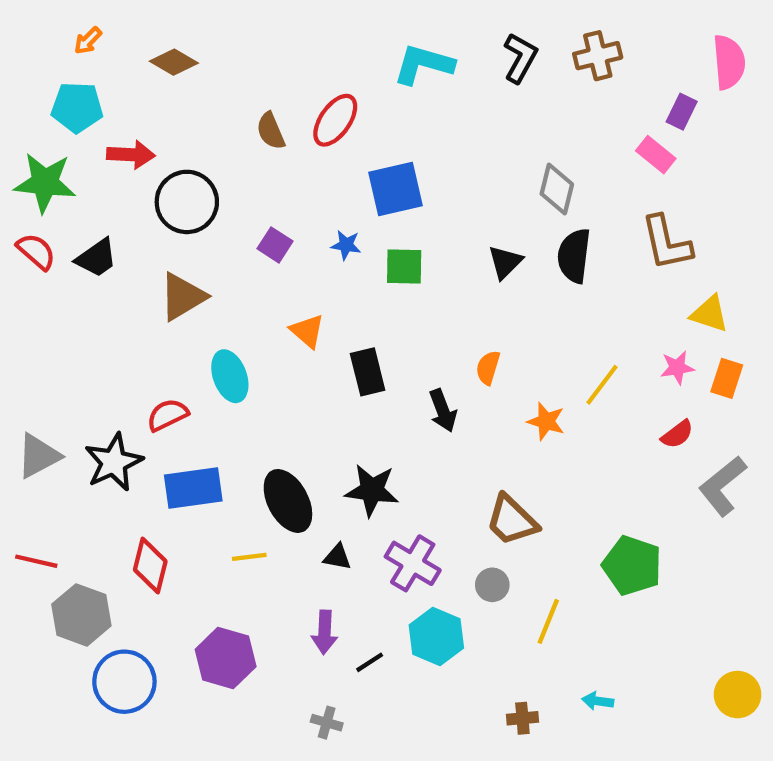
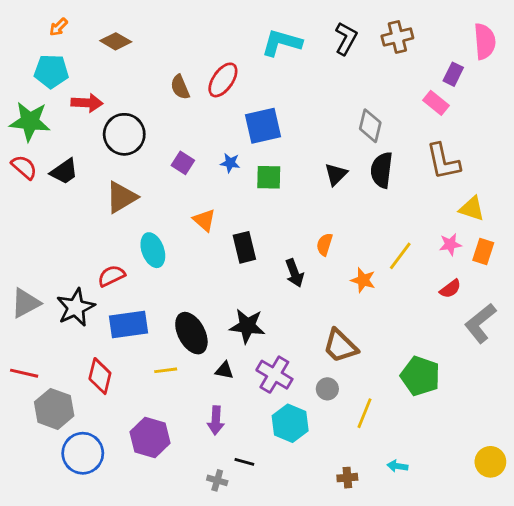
black line: (370, 662) -> (244, 462), moved, turned 48

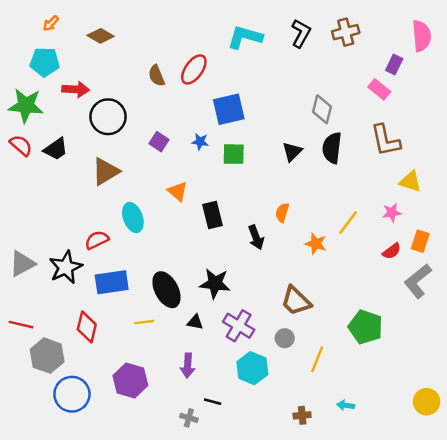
orange rectangle: (483, 252) -> (420, 241), moved

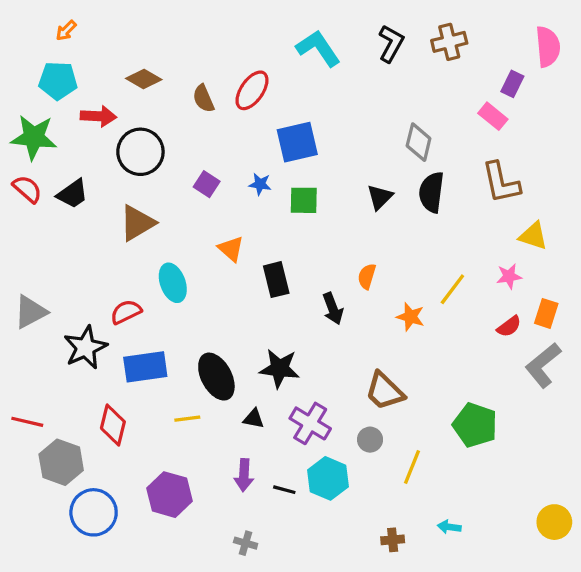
brown diamond: (101, 36) -> (144, 79), moved
cyan L-shape: (245, 37) -> (318, 48), turned 40
gray triangle: (22, 264) -> (30, 312), moved
black line: (213, 402) -> (284, 490), moved

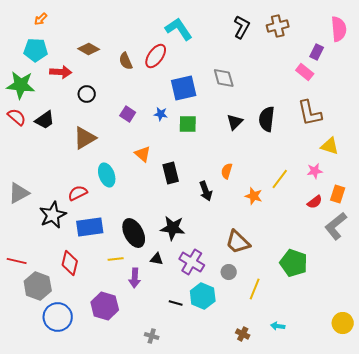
cyan L-shape: (318, 48) -> (179, 29), moved
gray diamond: (419, 142) -> (224, 78), moved, turned -30
black circle: (140, 152) -> (87, 94), size x0.6
purple arrow: (244, 475) -> (135, 278), moved
brown cross: (393, 540) -> (243, 334), turned 32

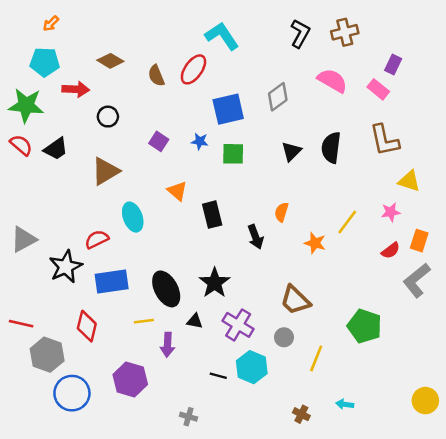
pink semicircle: (339, 29) -> (332, 81), moved, turned -55
gray diamond: (224, 78) -> (278, 97), turned 70
black star: (173, 228) -> (215, 283), turned 30

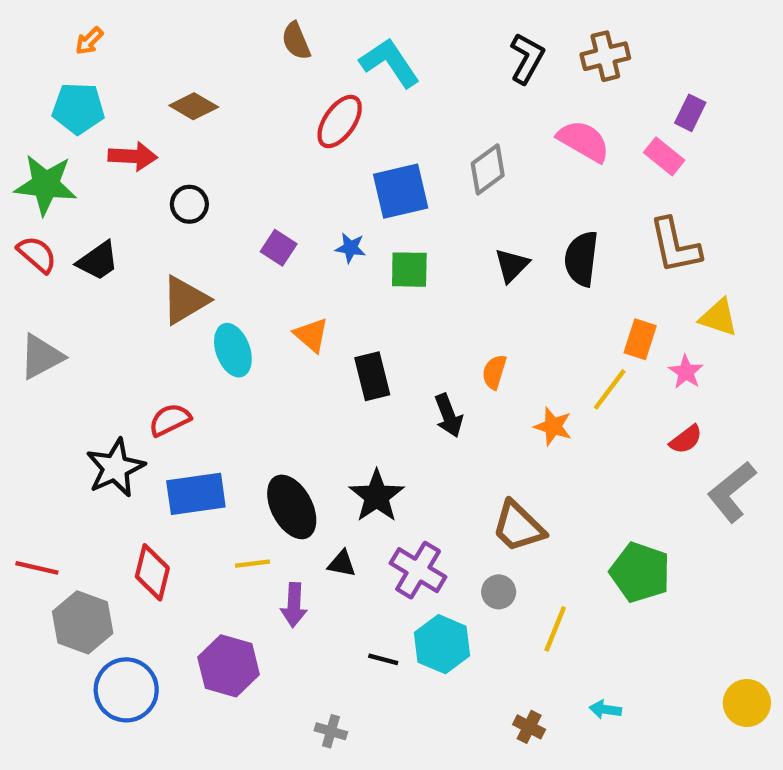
brown semicircle: (156, 76) -> (296, 41), moved
pink star: (391, 212) -> (686, 372), turned -30
cyan ellipse: (133, 217) -> (233, 350), moved
gray triangle: (24, 239) -> (41, 357), moved
orange rectangle: (419, 241) -> (640, 339), moved

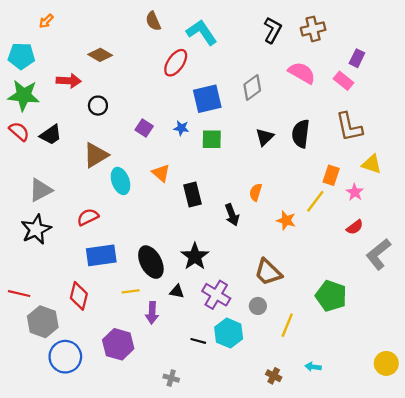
cyan pentagon: (78, 108) -> (21, 56), moved
gray triangle: (41, 357) -> (41, 190), moved
black star: (115, 468) -> (36, 229), moved

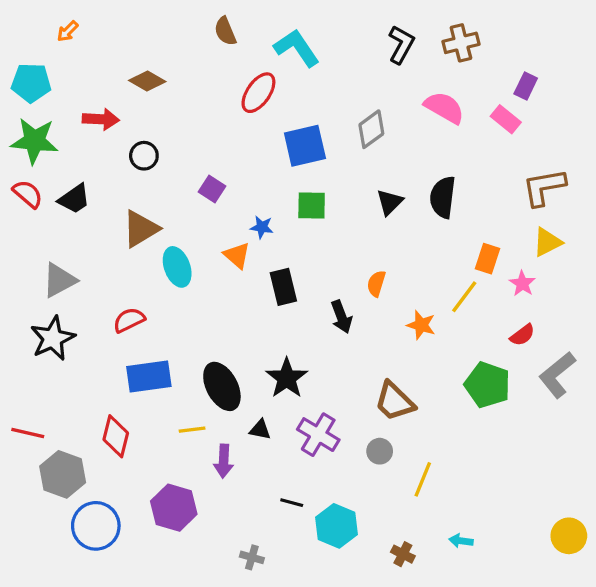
brown L-shape: (349, 127) -> (544, 187), moved, turned 92
blue star: (181, 128) -> (262, 227), moved
yellow triangle: (372, 164) -> (547, 242), turned -45
green pentagon: (331, 296) -> (488, 385), moved
cyan hexagon: (229, 333) -> (336, 526), moved

